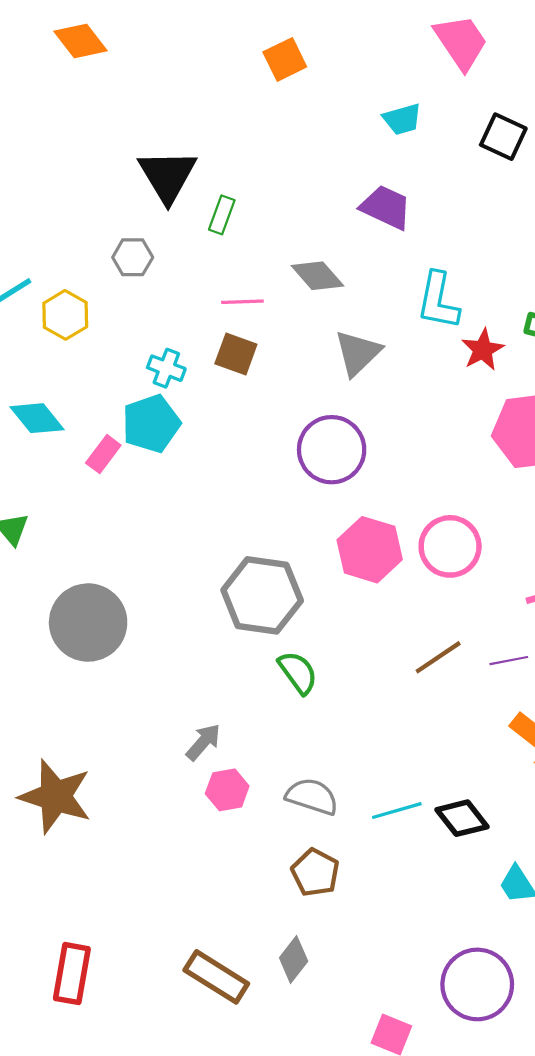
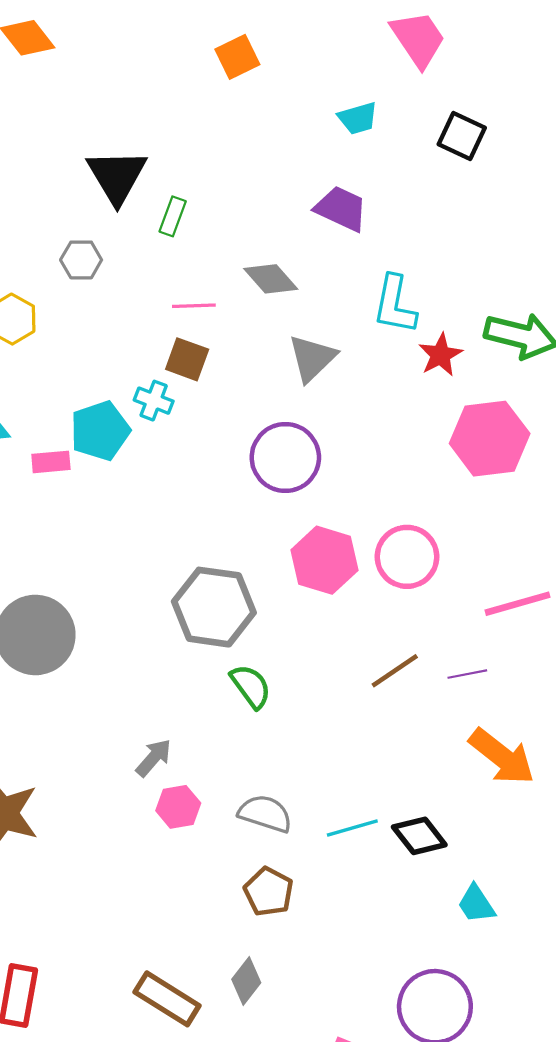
cyan cross: (166, 368) -> (154, 401), moved
pink rectangle: (103, 454) -> (51, 462), turned 48

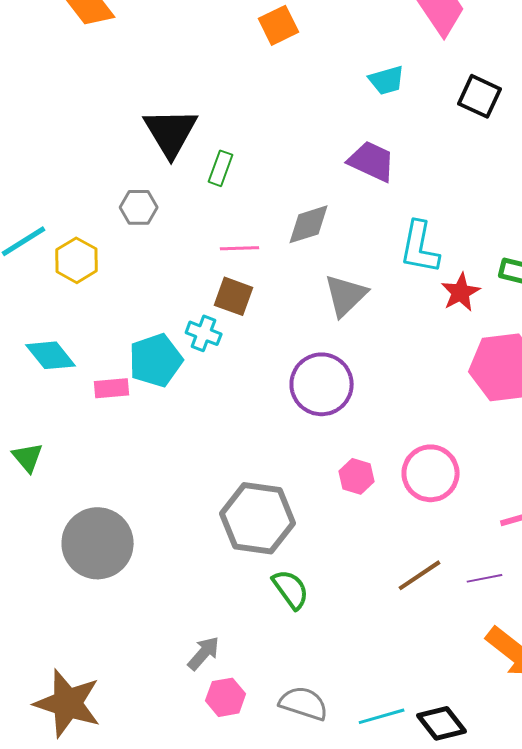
gray diamond: (271, 279) -> (309, 224), turned -66
pink hexagon: (324, 560) -> (357, 476), size x0.6

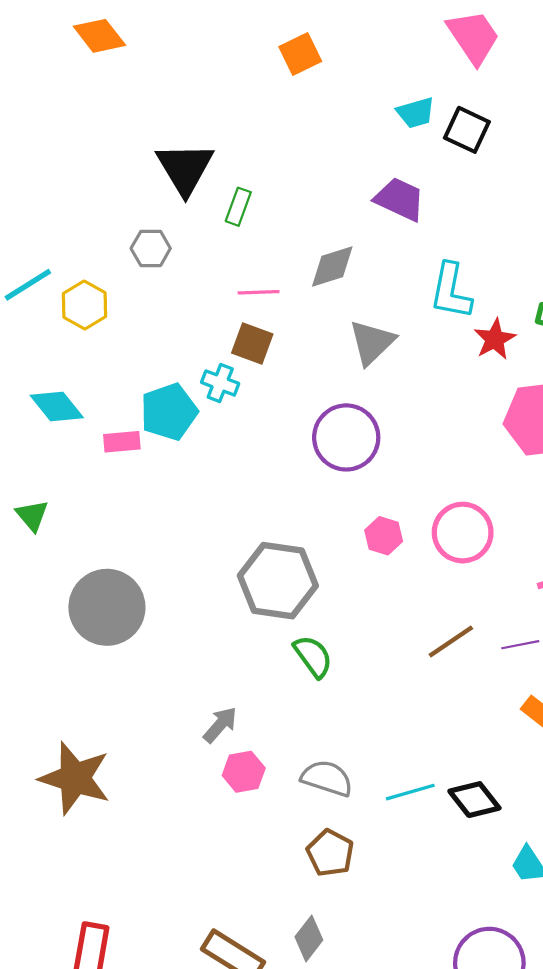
black square: (480, 96) -> (467, 130), moved

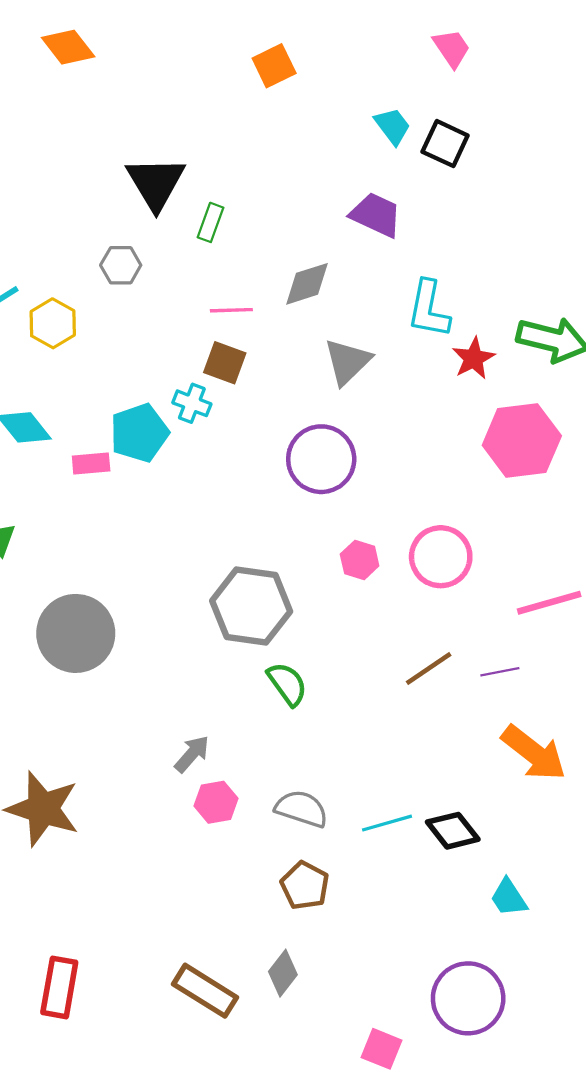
pink trapezoid: (473, 37) -> (452, 48), size x0.7
cyan trapezoid: (416, 113) -> (392, 126), turned -111

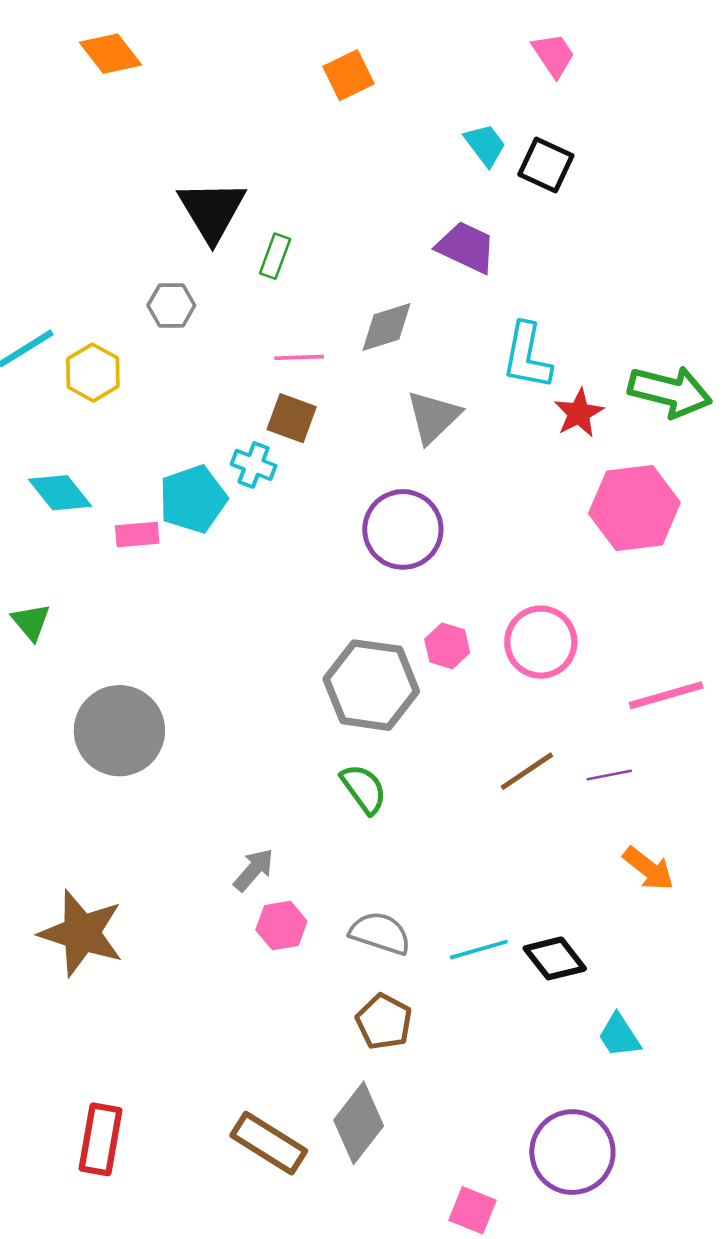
gray hexagon: (251, 606) -> (371, 685), moved
orange arrow: (534, 753) -> (648, 869), size x0.7
gray diamond: (283, 973) -> (359, 1123), size x1.5

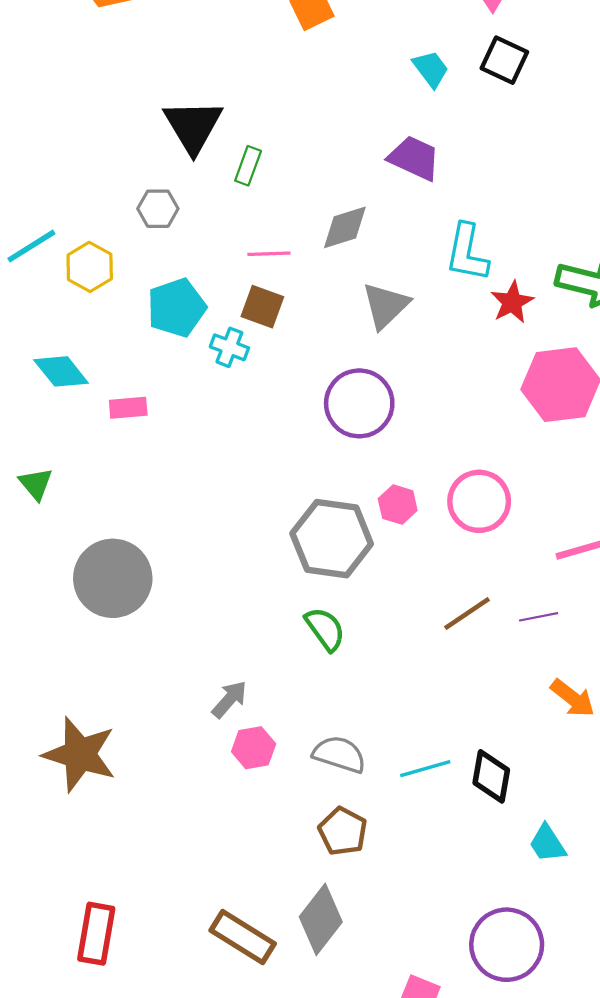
black square: (546, 165) -> (504, 60), moved
cyan pentagon: (193, 499) -> (177, 308), moved
black diamond: (555, 958) -> (491, 776), turned 48

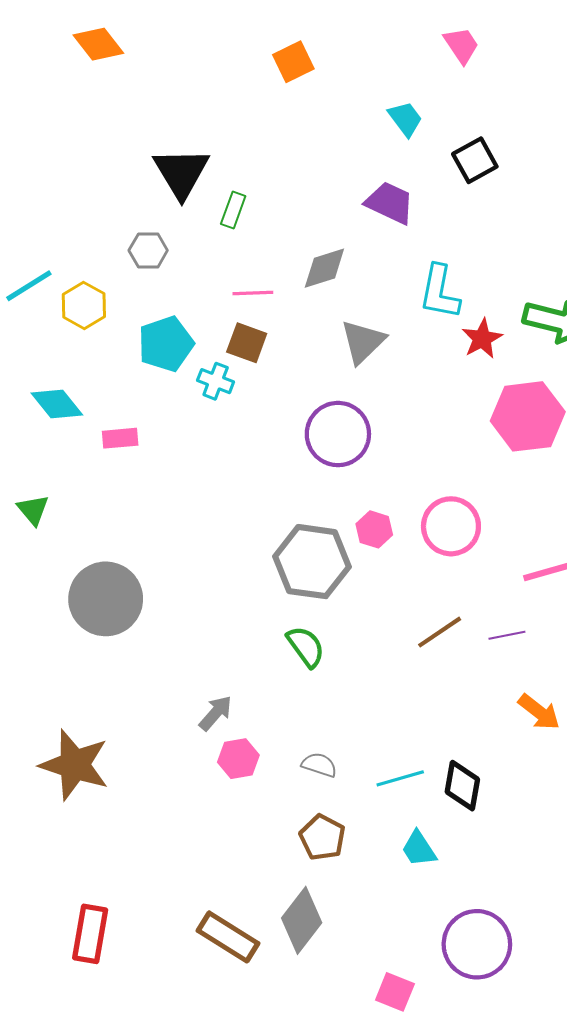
black square: (504, 60) -> (475, 160), moved, turned 36
gray semicircle: (339, 754) -> (319, 765), size x0.7
cyan trapezoid: (547, 843) -> (419, 849), moved

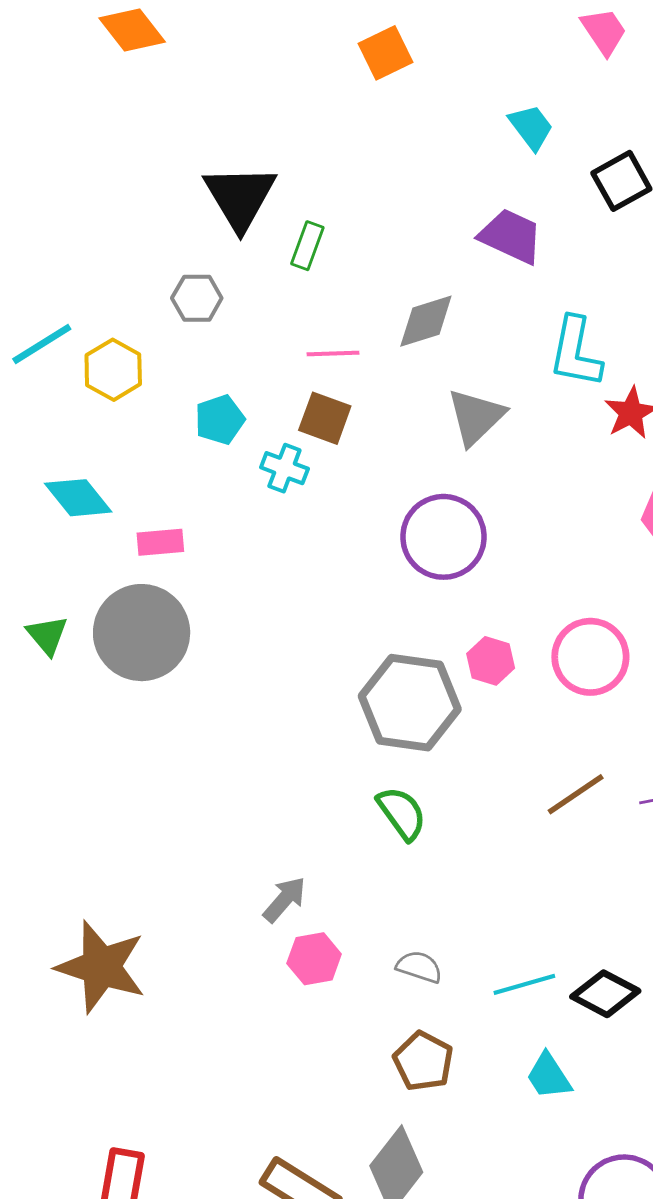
cyan pentagon: (166, 344) -> (220, 420), size x0.7
gray circle: (106, 599) -> (142, 633), moved
black diamond: (462, 786) -> (605, 994), turned -72

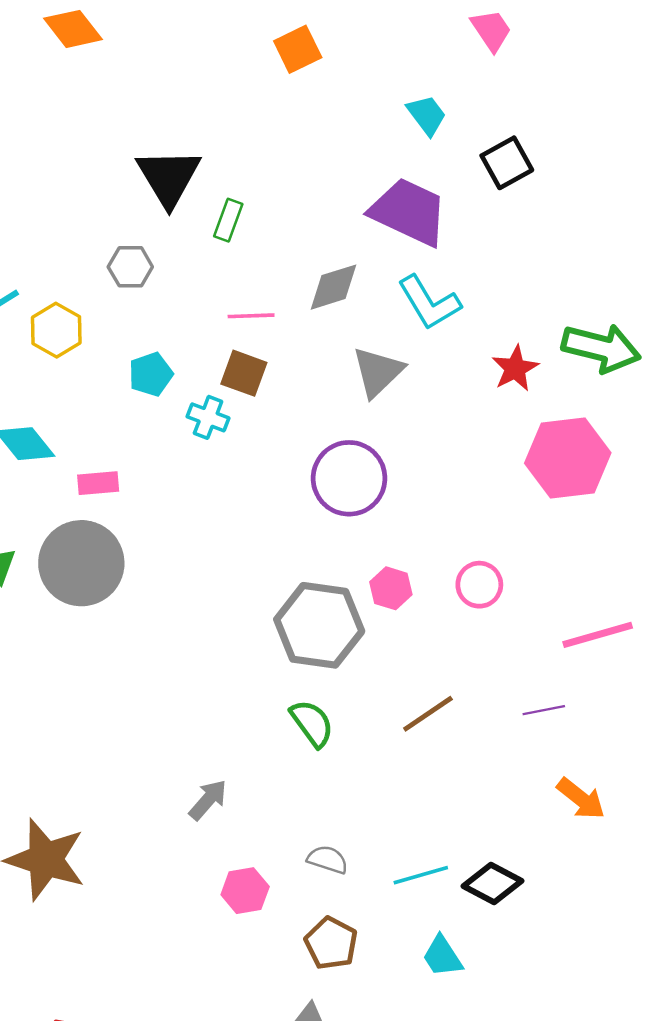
purple trapezoid: (511, 236) -> (409, 212), size x1.4
cyan L-shape: (576, 352) -> (429, 303), moved, turned -42
pink circle: (590, 657) -> (479, 585), size x0.7
brown line: (576, 794) -> (428, 714), moved
pink hexagon: (314, 959) -> (245, 891), moved

